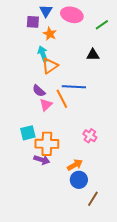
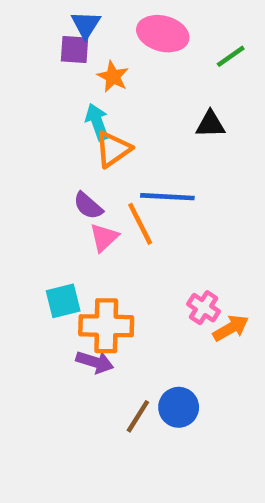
blue triangle: (46, 11) -> (86, 25), moved
orange arrow: (75, 165) -> (231, 328), moved
brown line: (93, 199) -> (138, 416), moved

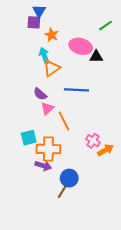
pink ellipse: (163, 34) -> (81, 46), moved
orange line: (140, 224) -> (64, 121), moved
blue circle: (179, 407) -> (69, 178), moved

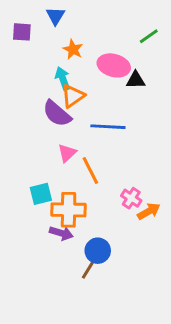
purple square: (34, 22) -> (22, 32), moved
purple semicircle: (40, 94) -> (57, 114), moved, size x1.5

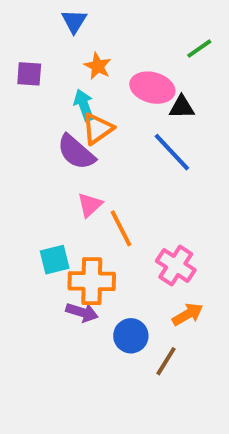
purple square: (22, 32) -> (29, 74), moved
blue line: (108, 127) -> (172, 152), moved, turned 44
pink cross: (131, 198) -> (176, 265), size x1.4
orange arrow: (149, 211) -> (188, 314), moved
brown line: (89, 268) -> (166, 361), moved

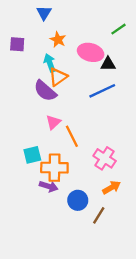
blue line: (172, 152) -> (102, 91), turned -72

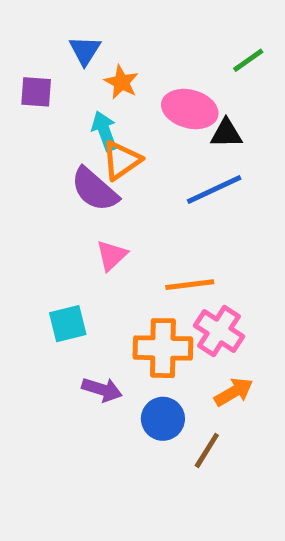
blue triangle: (44, 13) -> (85, 50), moved
orange line: (72, 136) -> (190, 285), moved, turned -70
orange cross: (54, 168) -> (163, 348), moved

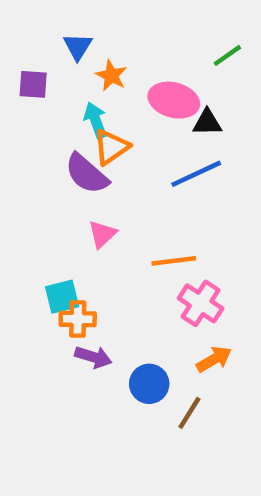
orange cross: (163, 348) -> (78, 319), moved, size x0.7

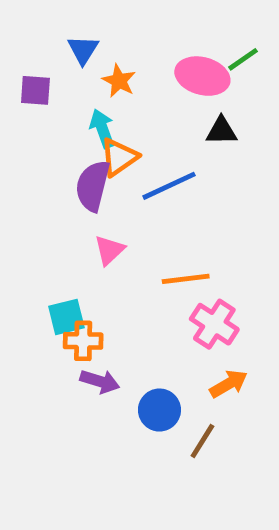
pink ellipse: (174, 100) -> (202, 76), moved
purple semicircle: (87, 174) -> (93, 186), turned 63
blue line: (196, 174) -> (169, 186), moved

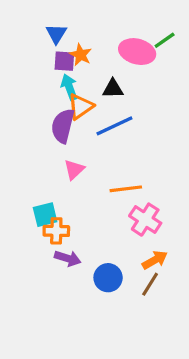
purple square: (35, 90) -> (64, 61), moved
black triangle: (221, 131) -> (113, 89), moved
brown line: (202, 441) -> (150, 284), moved

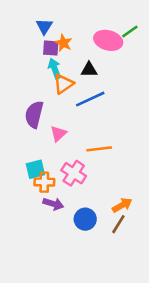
purple semicircle: (63, 126) -> (34, 114), moved
pink cross: (145, 220) -> (74, 173), moved

